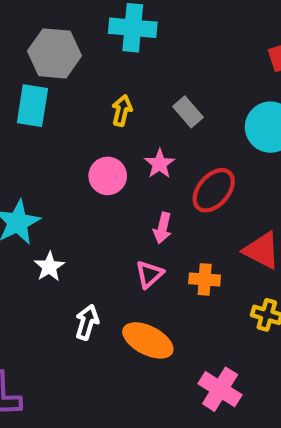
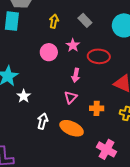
red ellipse: (214, 190) -> (99, 56), turned 55
orange cross: (205, 279) -> (97, 108), moved

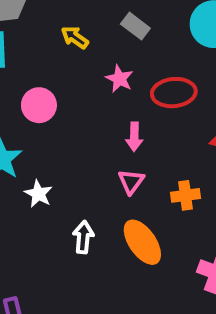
yellow arrow: (54, 21) -> (75, 37), turned -56
pink circle: (49, 52) -> (39, 105), moved
orange ellipse: (72, 128) -> (142, 242), turned 40

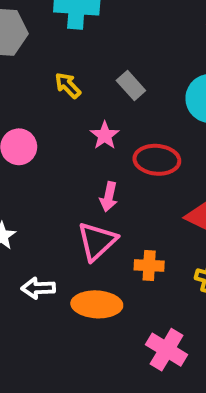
pink triangle: (131, 182) -> (97, 241), size x1.5
white arrow: (83, 237) -> (38, 288), turned -108
orange ellipse: (142, 242) -> (97, 304), turned -63

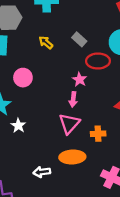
pink star: (105, 136) -> (80, 80), moved
red ellipse: (157, 160) -> (98, 61), moved
white arrow: (38, 288) -> (42, 172), moved

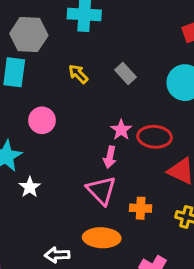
red ellipse: (98, 61) -> (155, 137), moved
pink triangle: (69, 124) -> (101, 190), turned -30

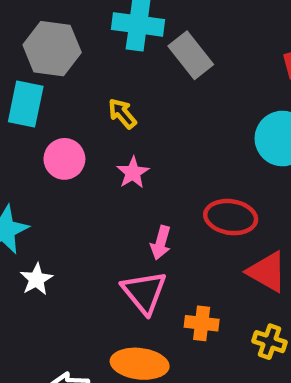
gray rectangle: (126, 73) -> (191, 55), moved, size x1.4
pink circle: (42, 120) -> (64, 159), moved
pink star: (121, 130) -> (133, 173), moved

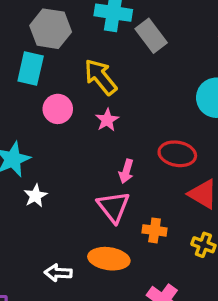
yellow arrow: (122, 114) -> (100, 77), size x1.6

